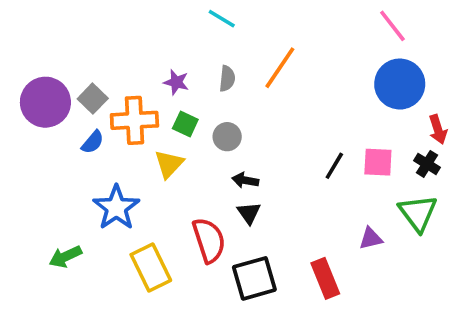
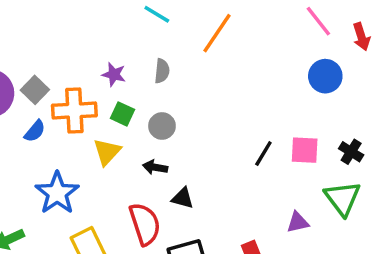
orange line: (280, 68) -> (217, 33), moved
blue circle: (400, 84) -> (325, 76), size x0.7
red arrow: (438, 129) -> (361, 37), moved
black arrow: (245, 180) -> (155, 167), moved
black triangle: (249, 213) -> (183, 198), turned -40

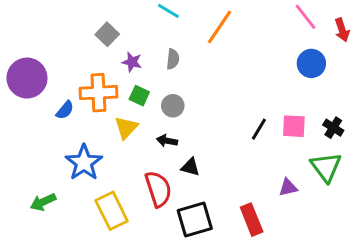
gray square: (35, 90) -> (107, 34), moved

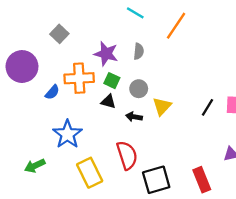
gray square: (107, 34) -> (59, 34), moved
purple star: (132, 62) -> (106, 54), size x1.5
yellow triangle: (126, 128) -> (162, 106), moved
black triangle: (190, 167) -> (108, 102), moved

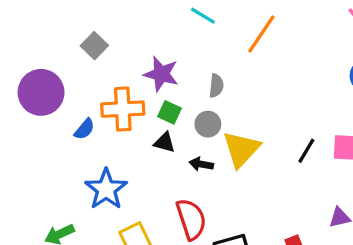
gray semicircle: (139, 51) -> (216, 86), moved
yellow triangle: (162, 106) -> (241, 149), size x1.4

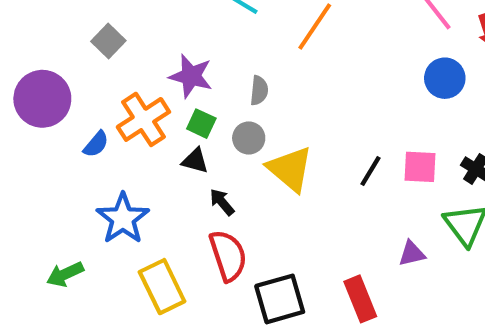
orange cross: (123, 109) -> (143, 119), turned -30
yellow triangle: (241, 149) -> (290, 169), turned -33
black arrow: (201, 164) -> (222, 202), moved, turned 40

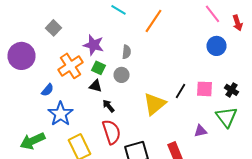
blue semicircle: (96, 144) -> (48, 90), moved
yellow triangle: (290, 169) -> (154, 104), moved, turned 40
green arrow: (65, 274) -> (32, 141), size x1.4

